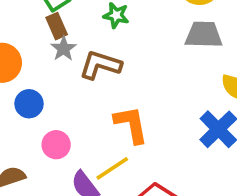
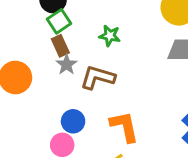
blue circle: (29, 104) -> (73, 121), moved

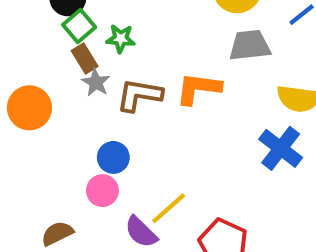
green star: (110, 36) -> (121, 39), moved
orange L-shape: (124, 127) -> (198, 88), moved, turned -64

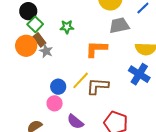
green star: (121, 39) -> (67, 27), moved
brown L-shape: (139, 95) -> (98, 86), moved
orange circle: (29, 108) -> (26, 46), moved
yellow line: (169, 208) -> (81, 80), moved

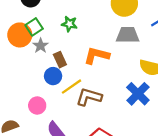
green square: (35, 24) -> (34, 27), moved
brown rectangle: (39, 40) -> (60, 60), moved
blue circle: (58, 87) -> (53, 76), moved

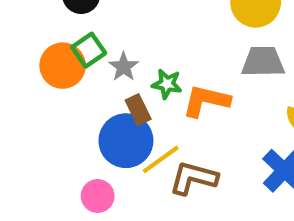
green star: (69, 24) -> (167, 84), moved
gray star: (41, 46) -> (124, 67), moved
blue circle: (53, 76) -> (126, 141), size x1.6

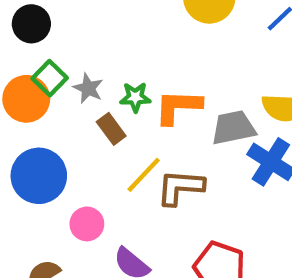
gray trapezoid: (263, 62) -> (233, 128), moved
blue circle: (126, 141) -> (39, 176), moved

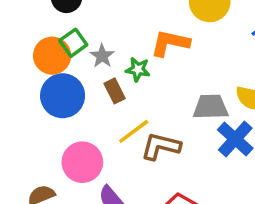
orange L-shape: (178, 107) -> (170, 43), moved
blue circle: (39, 176) -> (63, 96), moved
pink circle: (87, 224) -> (82, 162), size x1.5

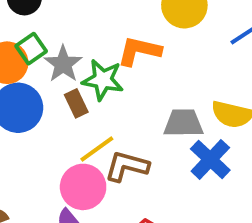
gray star: (102, 56) -> (63, 64), size x1.4
green star: (138, 69) -> (103, 80), size x1.5
pink circle: (82, 162) -> (83, 187), moved

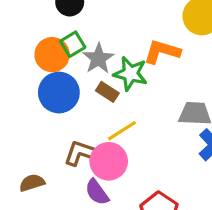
brown rectangle: (76, 103) -> (107, 92), turned -35
brown L-shape: (127, 166) -> (82, 153), moved

